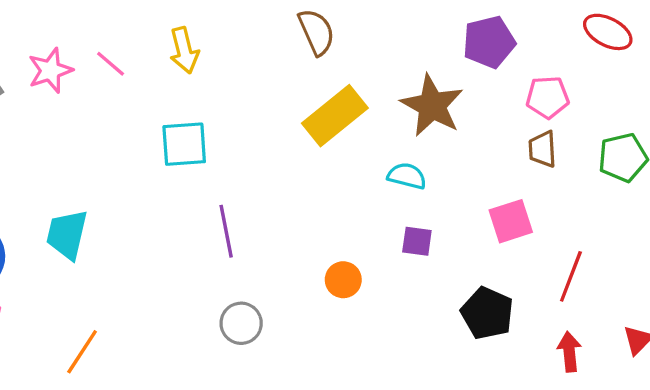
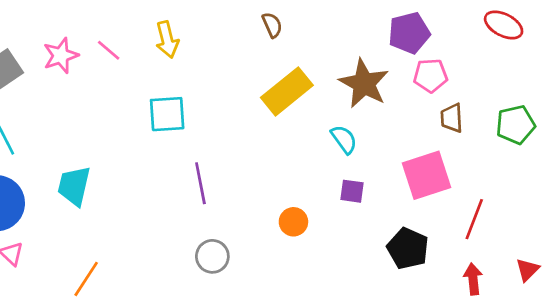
brown semicircle: (316, 32) -> (272, 25), size x0.7
pink pentagon: (548, 97) -> (430, 75), moved
cyan semicircle: (407, 176) -> (344, 139), turned 40
pink square: (511, 221) -> (426, 175), size x1.4

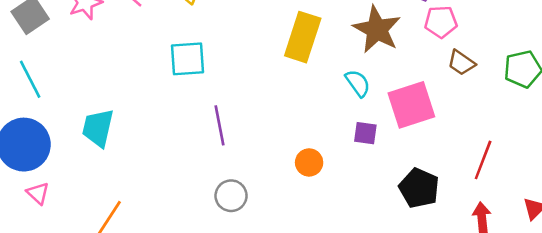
yellow rectangle: (287, 91) -> (303, 37), turned -33
brown trapezoid: (452, 118) -> (461, 63), turned -52
pink square: (426, 175) -> (411, 105), moved

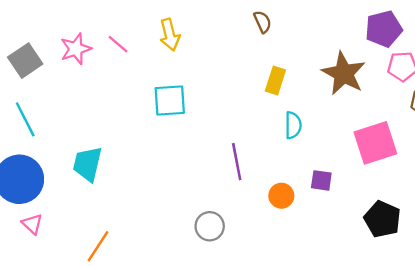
yellow rectangle: (303, 37) -> (275, 81), size x0.6
cyan semicircle: (358, 83) -> (293, 125), moved, turned 36
purple line: (220, 125) -> (237, 162), moved
purple square: (365, 133) -> (321, 180), moved

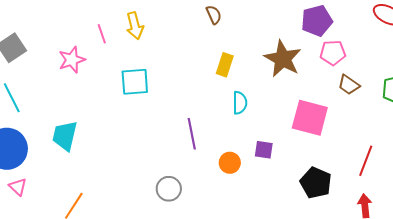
pink line: (118, 44) -> (102, 34), moved, turned 30
pink star: (76, 49) -> (72, 60), moved
pink square: (375, 143) -> (310, 118), turned 33

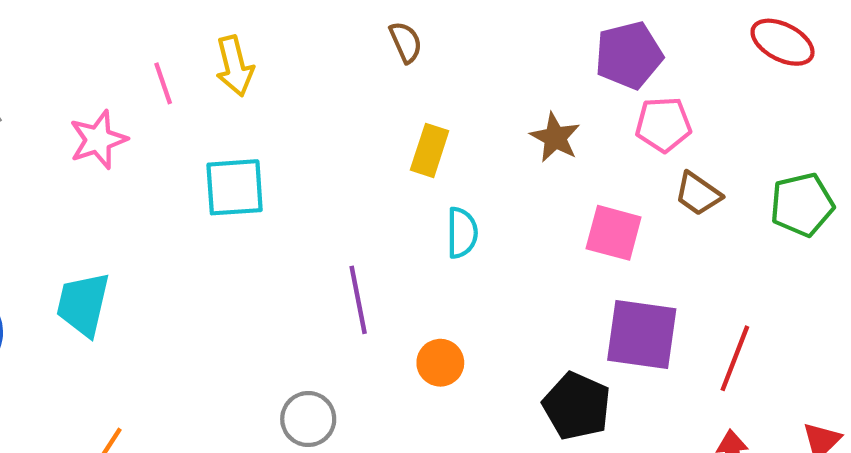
brown star: (283, 59) -> (555, 137), size x0.6
pink square: (310, 118) -> (614, 233), moved, size x0.7
purple square: (264, 150) -> (642, 335), moved, size x1.8
black pentagon: (316, 183) -> (577, 406), moved

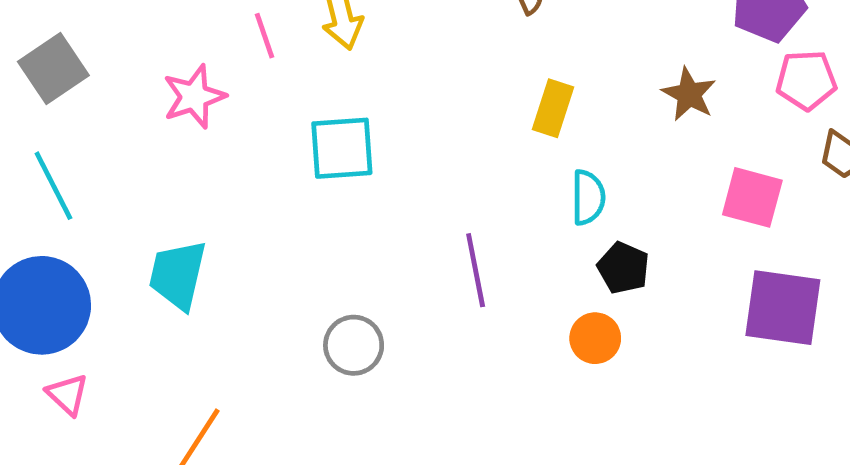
orange circle: (440, 363) -> (595, 338), moved
black pentagon: (577, 406) -> (623, 268), moved, size x0.7
gray circle: (308, 419) -> (354, 345), moved

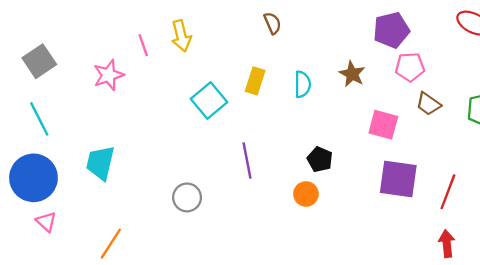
yellow rectangle: (553, 108) -> (255, 81), moved
cyan square: (342, 148) -> (209, 100), moved, turned -36
cyan semicircle: (588, 197) -> (302, 84), moved

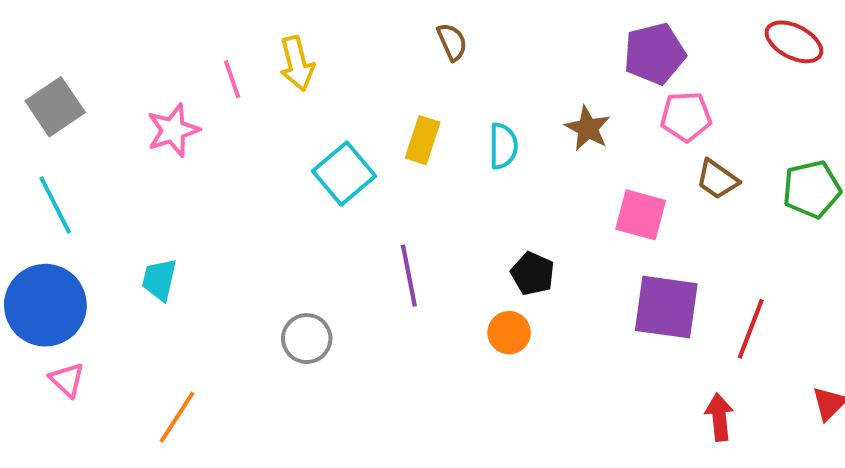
cyan trapezoid: (100, 163) -> (159, 280), size x0.7
red arrow: (447, 244) -> (719, 417), moved

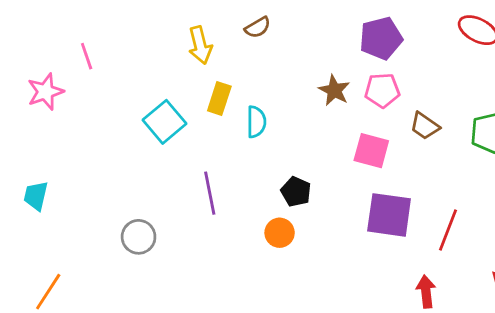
brown semicircle: (452, 42) -> (258, 27), moved, turned 84
yellow arrow: (297, 63) -> (200, 45), moved
pink pentagon: (686, 117) -> (382, 90), moved
cyan semicircle: (503, 146) -> (256, 122), moved

